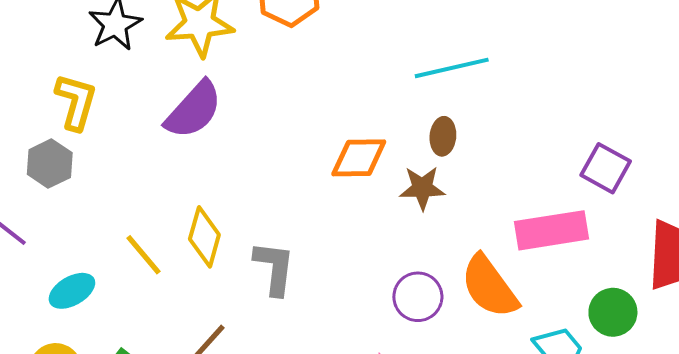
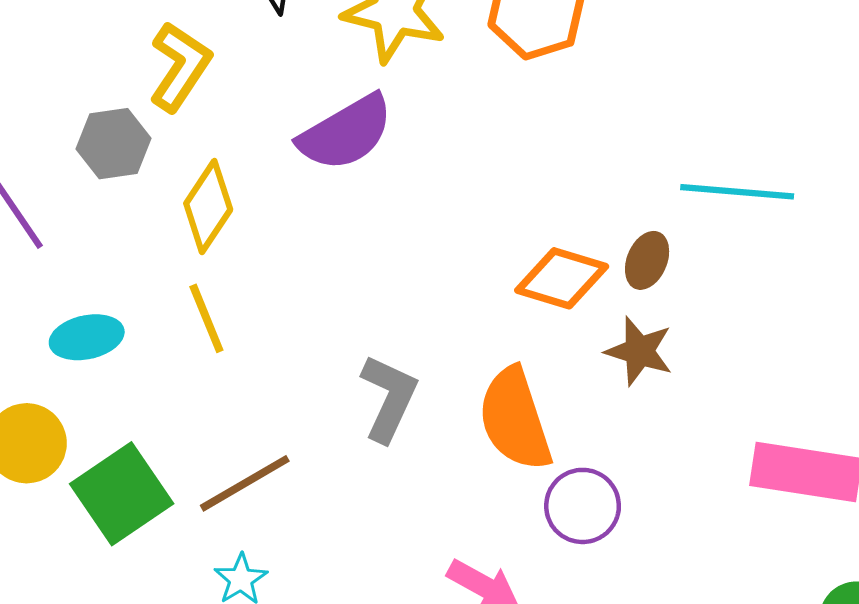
brown ellipse: (443, 136) -> (647, 260), moved
yellow diamond: (204, 237) -> (208, 206), moved
orange semicircle: (489, 286) -> (515, 419), moved

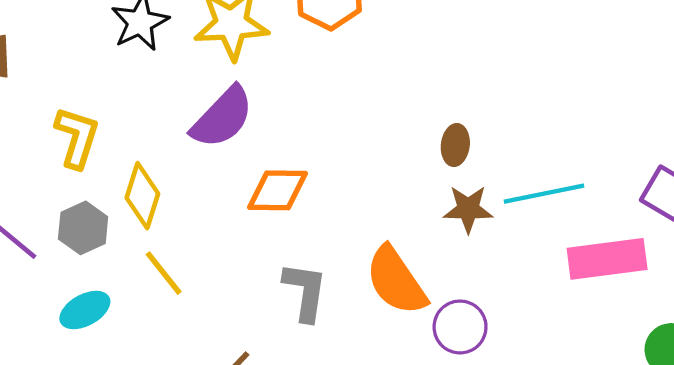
yellow L-shape: (180, 67) -> (77, 137), moved
gray hexagon: (114, 144) -> (83, 228), moved
cyan line: (737, 192) -> (544, 194), moved
orange diamond: (562, 278) -> (278, 190), moved

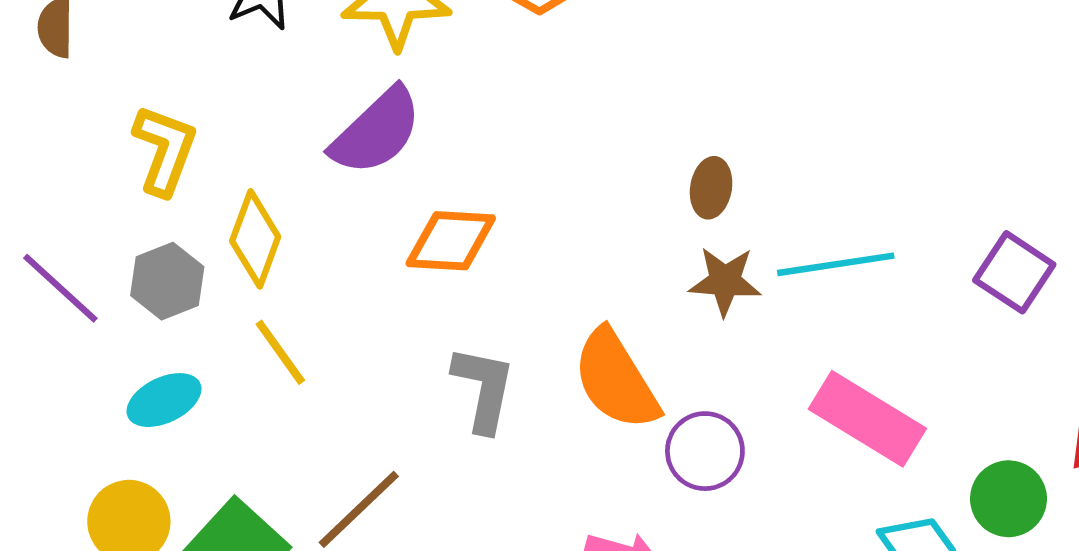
pink rectangle: (607, 259) -> (867, 419), moved, turned 36

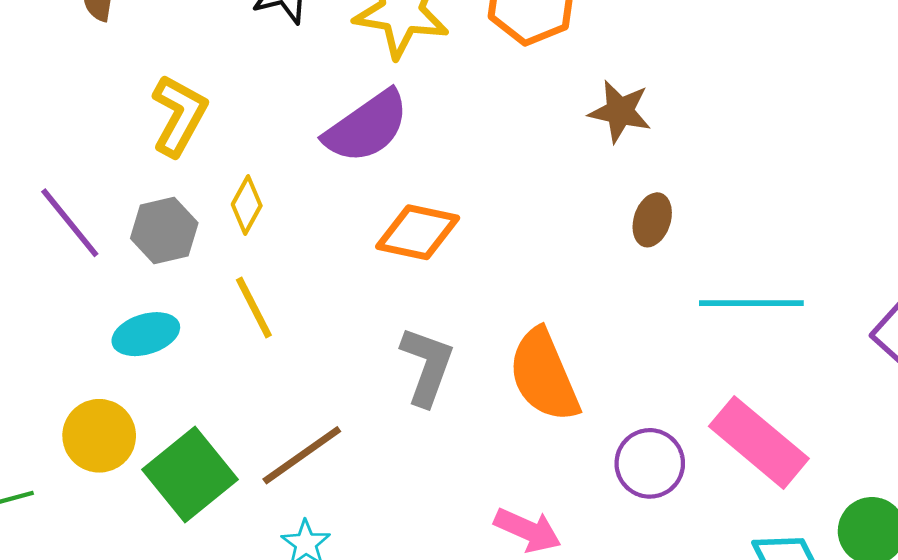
yellow diamond: (255, 239) -> (247, 205), size x0.7
brown star: (725, 281) -> (620, 111), moved
purple circle: (705, 451) -> (650, 463), moved

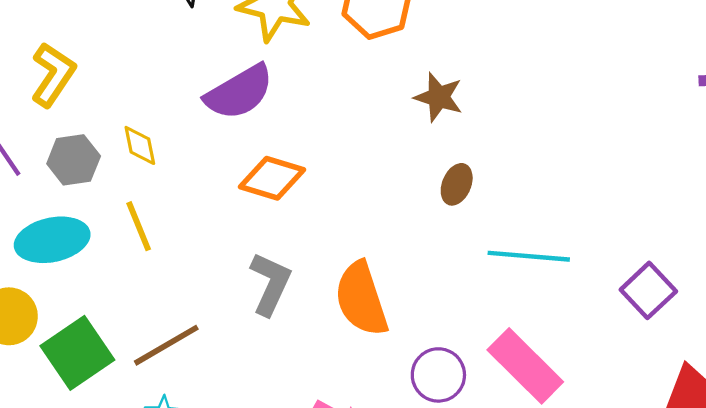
yellow L-shape: (179, 115) -> (53, 75), moved
yellow diamond: (247, 205) -> (140, 145), turned -45
cyan ellipse: (146, 334) -> (52, 240), size x1.4

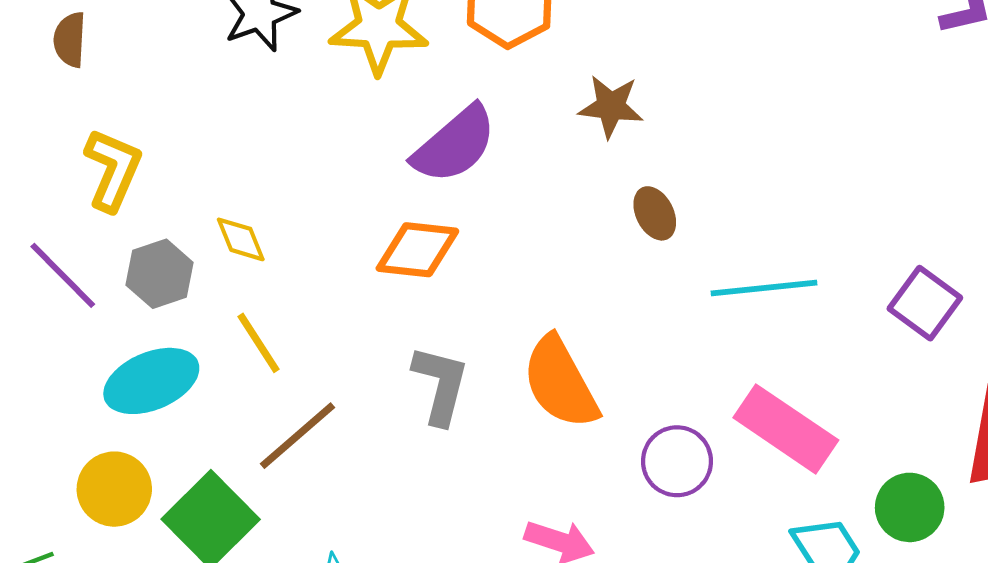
purple semicircle: (239, 92) -> (455, 145), moved
brown ellipse: (457, 184) -> (655, 213), turned -39
brown line: (166, 345) -> (298, 436), moved

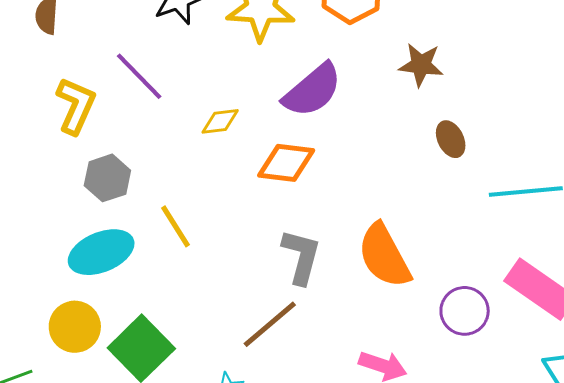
yellow diamond: (241, 239) -> (220, 121), moved, turned -75
purple line: (63, 275) -> (139, 76), moved
brown line: (298, 436) -> (270, 324), moved

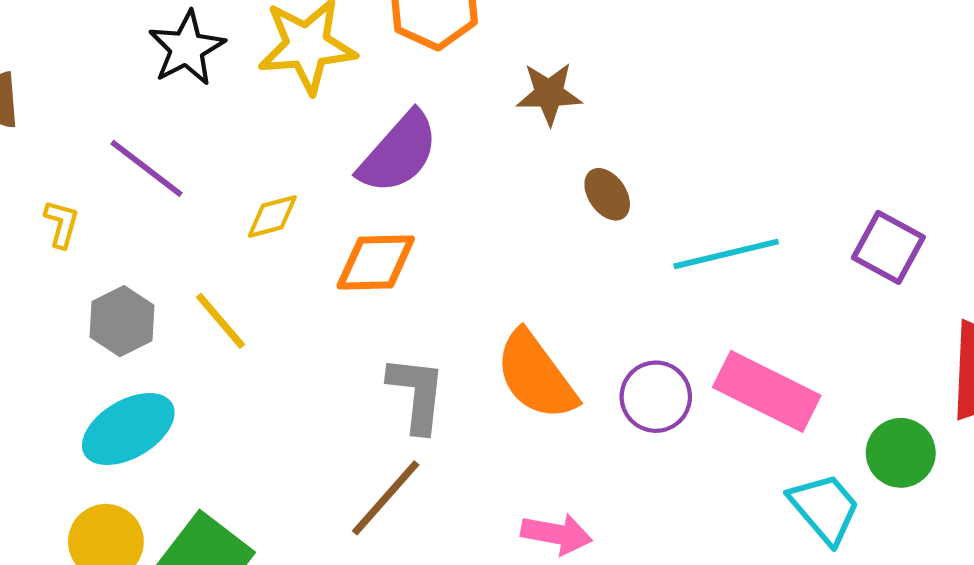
yellow L-shape: (76, 106) -> (62, 224), size x0.6
yellow line: (176, 226) -> (221, 321), moved
purple circle: (465, 311) -> (656, 397), moved

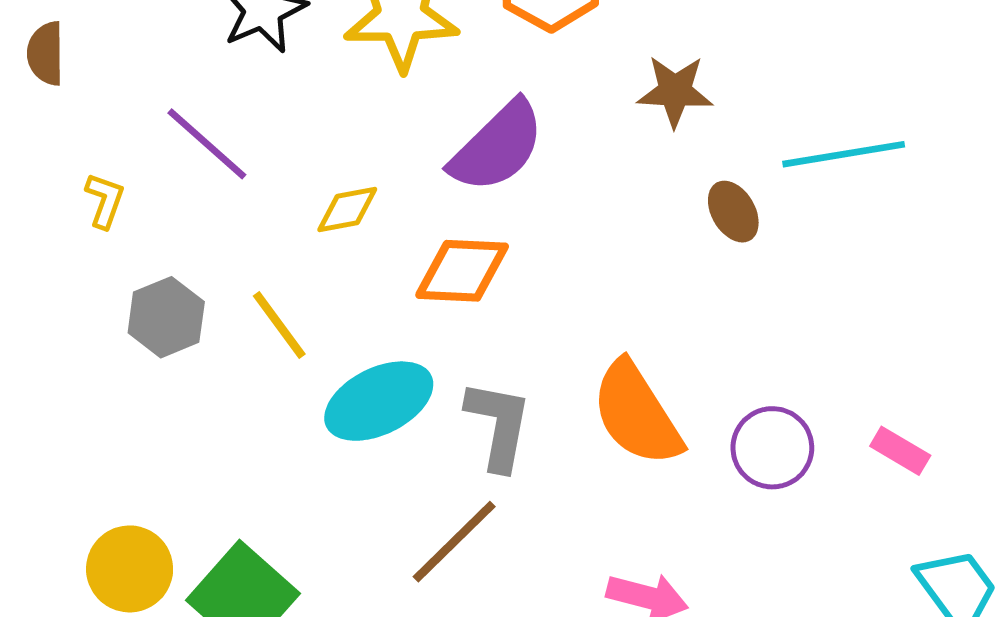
cyan line: (726, 254) -> (844, 154), moved
pink rectangle: (767, 391) -> (900, 451), size x0.5
cyan ellipse: (128, 429) -> (379, 401), moved

